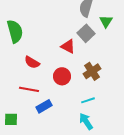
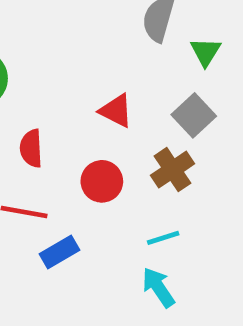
gray square: (86, 33) -> (194, 115), moved
red semicircle: (32, 62) -> (31, 148), turned 56

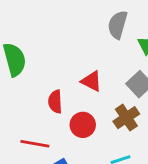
red semicircle: (31, 148) -> (55, 102), moved

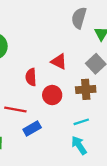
brown cross: (126, 118) -> (86, 89), turned 30

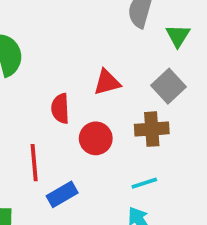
red triangle: (59, 61) -> (107, 82), turned -42
red line: (15, 110) -> (34, 163), turned 75

